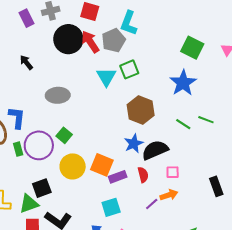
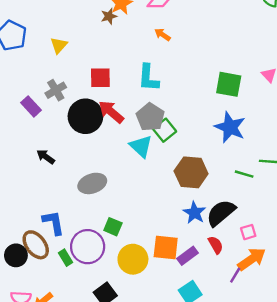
gray pentagon: (114, 40) -> (150, 117), moved
orange arrow: (169, 195) -> (252, 259), size x1.4

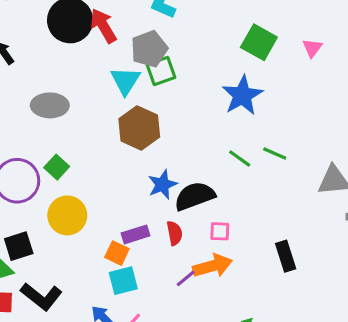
brown hexagon: (191, 172) -> (139, 128), moved
orange square: (166, 248) -> (117, 253), moved, size x0.7

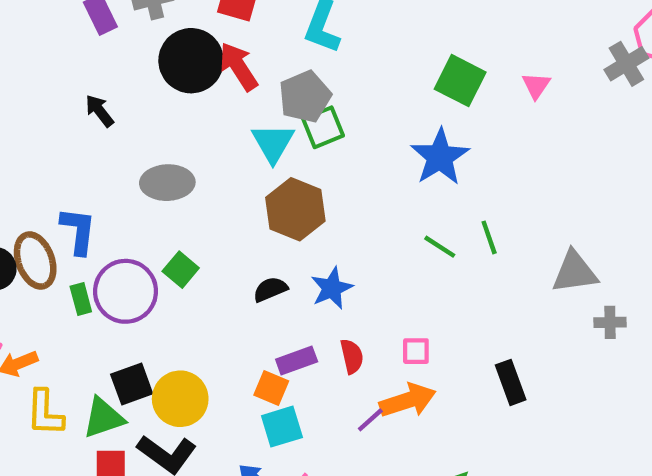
green line: (275, 153) -> (489, 237), turned 50
black semicircle: (195, 196) -> (270, 289), moved, size x0.6
yellow circle: (67, 215) -> (180, 399), moved

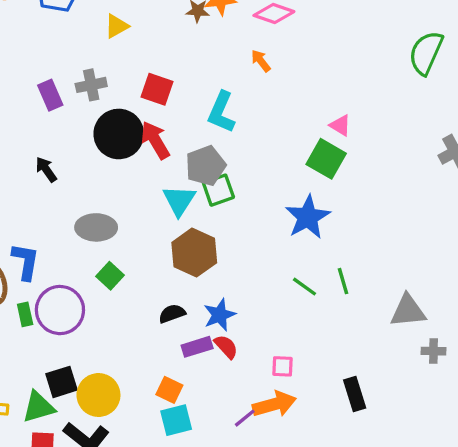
pink triangle: (536, 86) -> (340, 125), moved, turned -35
green square: (181, 270) -> (110, 276), moved
red semicircle: (352, 356) -> (226, 347), moved, turned -32
purple rectangle: (297, 360) -> (197, 347), moved

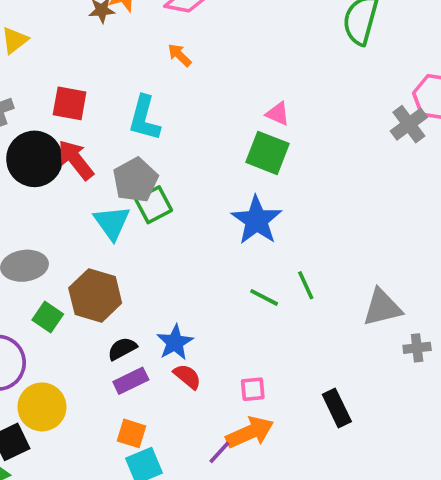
brown hexagon: (194, 253) -> (95, 295), moved
purple rectangle: (197, 347) -> (131, 381), moved
yellow circle: (98, 395) -> (42, 407), moved

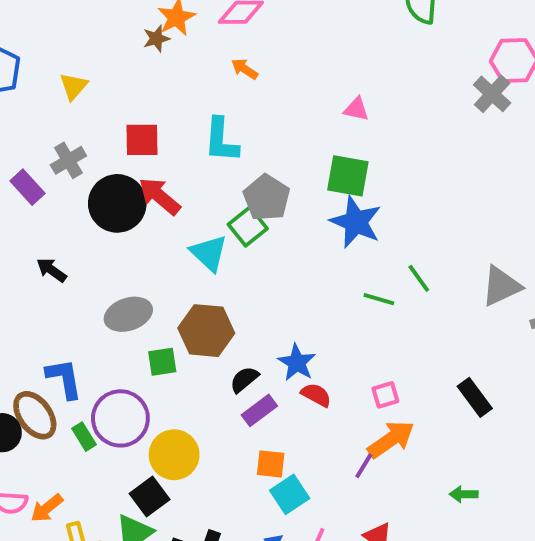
green square: (267, 153) -> (348, 176), moved
gray pentagon: (135, 180) -> (267, 198), moved
green square: (48, 317) -> (162, 362), turned -32

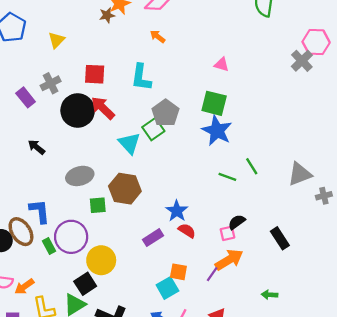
black semicircle: (244, 379) -> (237, 222), moved
orange square: (271, 464) -> (178, 272), moved

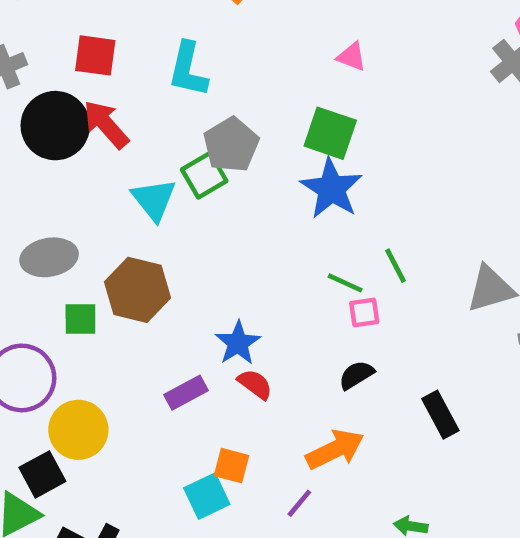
pink square: (227, 233) -> (364, 312), moved
purple line: (212, 274) -> (299, 503), moved

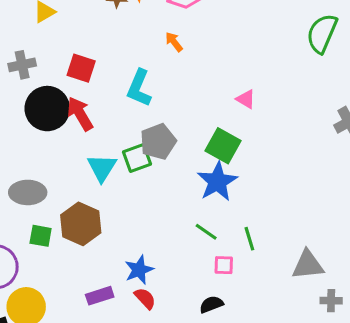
green line: (345, 283) -> (206, 232), moved

